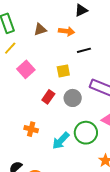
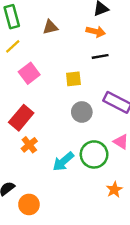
orange arrow: (67, 31) -> (96, 32), moved
red rectangle: (48, 97) -> (21, 118), moved, size x1.5
orange cross: (31, 129) -> (29, 145), turned 32

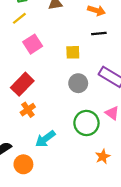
cyan arrow: (63, 162) -> (45, 139), moved

